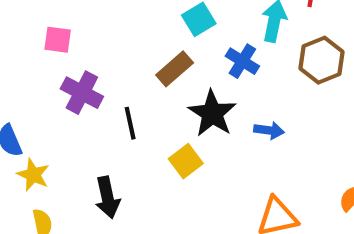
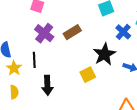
brown rectangle: (175, 69) -> (72, 32), moved
black line: (130, 123) -> (34, 60), moved

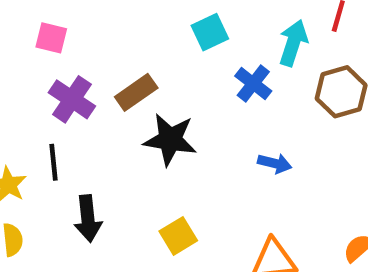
black star: (104, 54) -> (170, 140), moved, turned -30
yellow square: (88, 75) -> (178, 236), moved

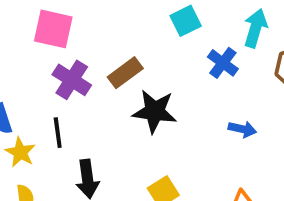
pink square: (51, 38) -> (53, 29), size x1.5

